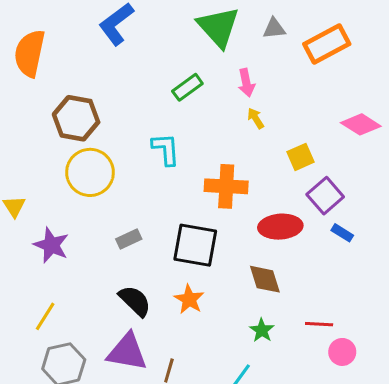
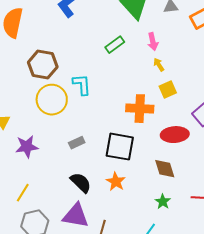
cyan L-shape: (166, 149) -> (82, 85), moved
yellow square: (300, 157) -> (168, 90), moved
purple star: (51, 245) -> (27, 147), turned -30

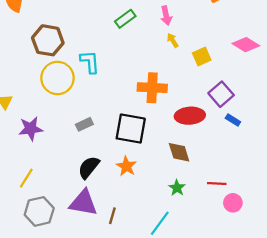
yellow square: (168, 90) -> (202, 56), moved
black semicircle: (81, 183) -> (89, 167), turned -95

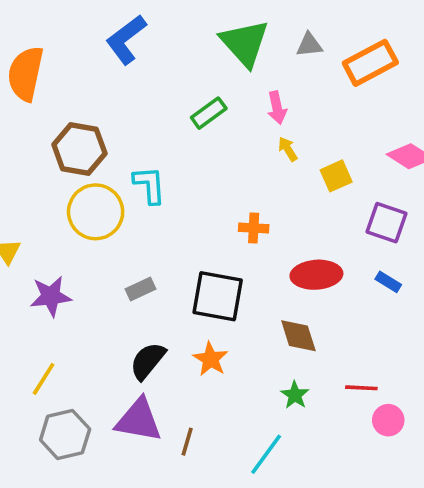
orange cross: (152, 88) -> (254, 228), size x0.6
purple square: (221, 94) -> (386, 223), moved, turned -30

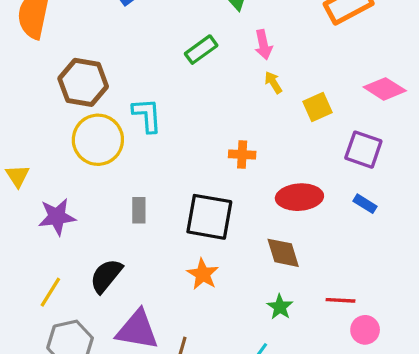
gray rectangle: (140, 289) -> (139, 210), turned -65
black semicircle: (148, 361) -> (106, 276), moved

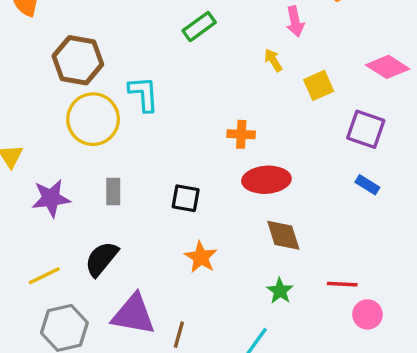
pink arrow: (263, 45) -> (295, 21), moved
red ellipse: (299, 197) -> (266, 180), moved
gray rectangle: (139, 210) -> (113, 192), moved
black square: (209, 217) -> (186, 198), moved, size x0.6
yellow line: (50, 292) -> (44, 276), turned 32

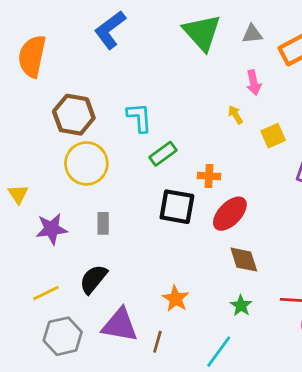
green rectangle: (199, 27) -> (163, 154), moved
cyan L-shape: (144, 94) -> (139, 117), moved
red ellipse: (266, 180) -> (230, 214), turned -42
black square: (186, 198) -> (177, 207), moved, size x1.5
orange star: (201, 257) -> (176, 299), moved

